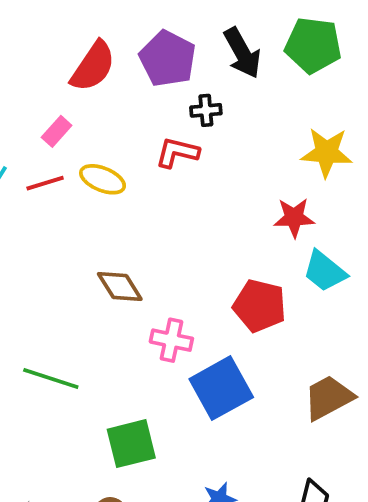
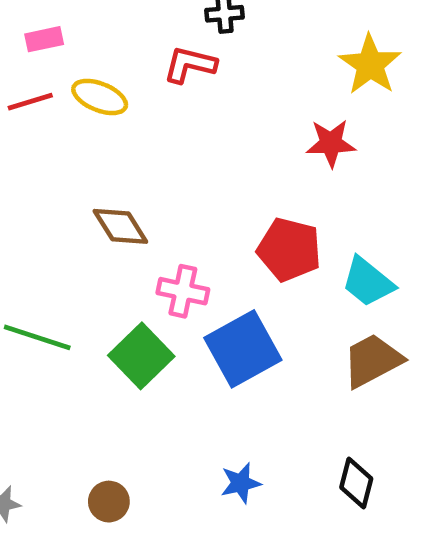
pink rectangle: (57, 131) -> (44, 39), turned 36
yellow star: (327, 153) -> (370, 65), turned 30
cyan trapezoid: (325, 271) -> (368, 282), moved
green square: (131, 444) -> (141, 356), moved, turned -30

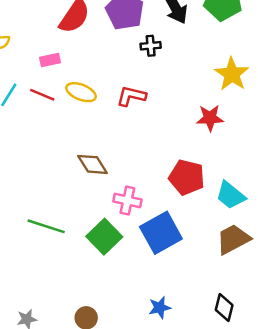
red L-shape: (190, 65) -> (131, 96), moved
red line: (30, 102) -> (42, 95), turned 40

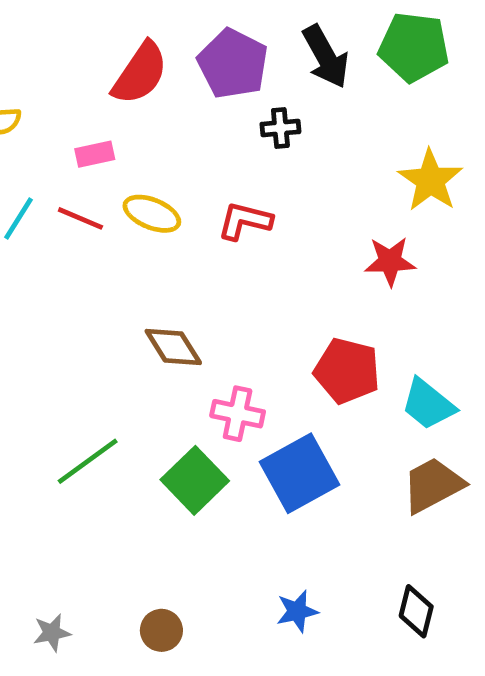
green line: (46, 226) -> (88, 461), turned -54

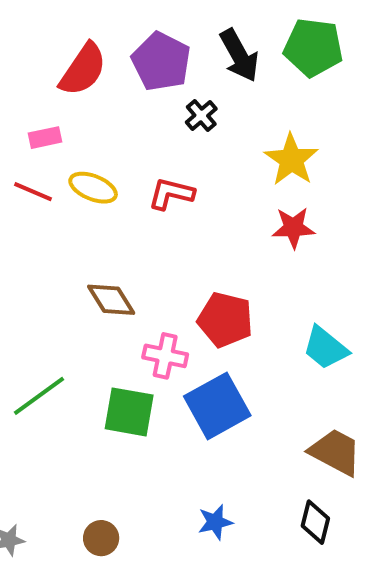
black cross: (280, 128) -> (201, 116), turned -36
yellow star: (430, 180) -> (291, 160), moved
red pentagon: (347, 371) -> (225, 320), moved
green square: (195, 480) -> (129, 412), turned -36
brown trapezoid: (433, 485) -> (335, 452), moved, turned 56

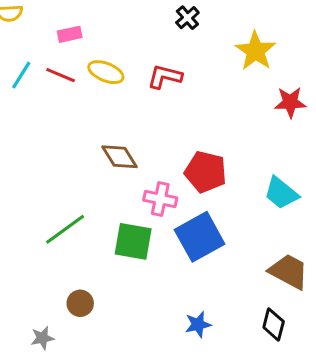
red star: (293, 228) -> (290, 102), moved
brown circle: (101, 538) -> (80, 303), moved

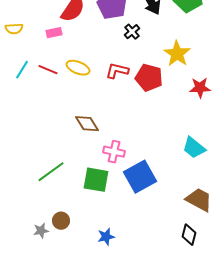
pink rectangle: (70, 34) -> (54, 33), moved
red pentagon: (206, 172) -> (149, 78), moved
blue star: (198, 324) -> (106, 237), moved
gray star: (42, 338) -> (41, 231), moved

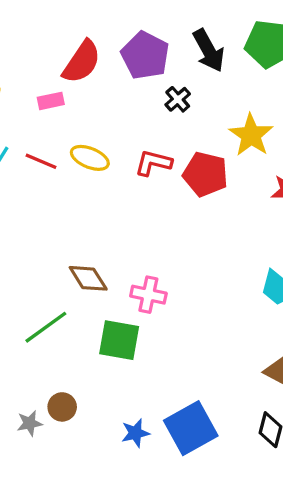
brown diamond: (87, 124) -> (88, 278), moved
blue square: (140, 177) -> (191, 428), moved

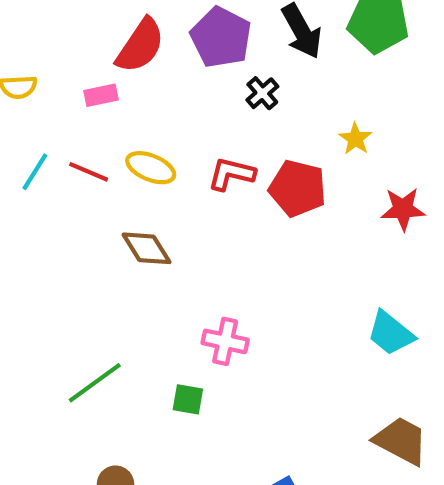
yellow star: (251, 135) -> (355, 139), size x0.6
brown diamond: (88, 278) -> (147, 248), moved
green square: (119, 340) -> (188, 399), size x0.6

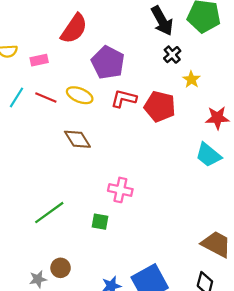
purple pentagon: (221, 37) -> (108, 62), moved
black cross: (262, 93) -> (172, 55), moved
pink rectangle: (101, 95) -> (39, 60), moved
cyan trapezoid: (391, 333) -> (208, 155), moved

